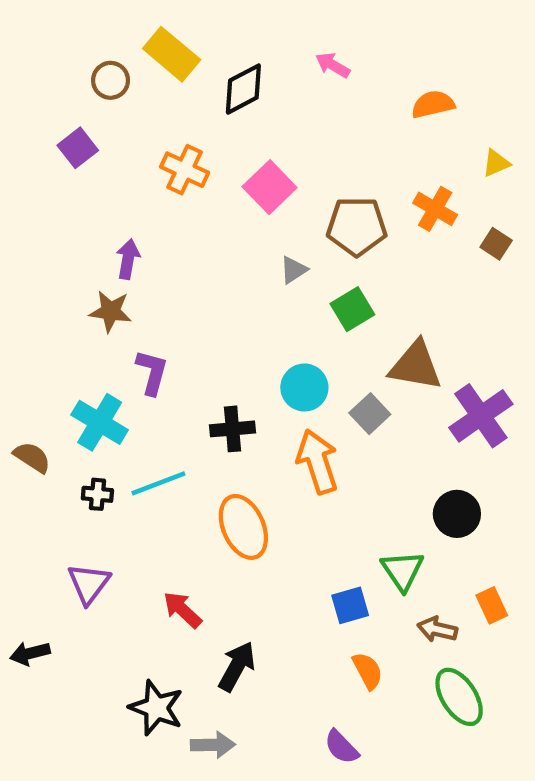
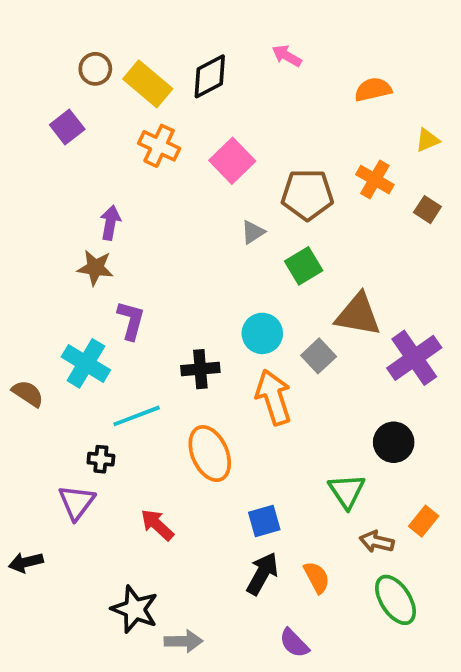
yellow rectangle: (172, 54) -> (148, 84), moved
black cross: (97, 494) -> (101, 459), moved
blue square: (350, 605) -> (264, 521), moved
orange rectangle: (492, 605) -> (424, 521), turned 64
black arrow: (237, 666) -> (262, 574), moved

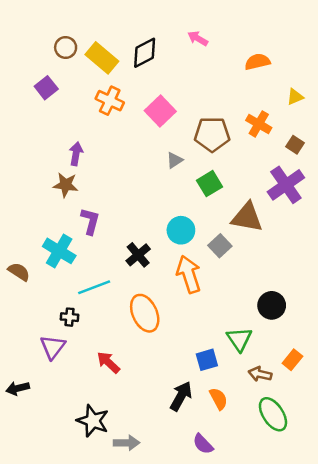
purple cross: (414, 358) -> (286, 185), moved
black cross: (200, 369) -> (138, 255), turned -35
blue square: (264, 521) -> (207, 360), moved

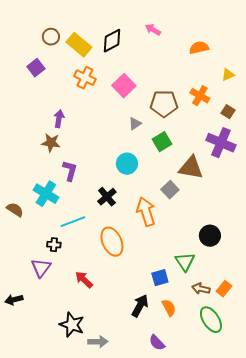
purple cross: (286, 185) -> (221, 143), turned -32
cyan circle: (181, 230) -> (127, 164), moved
orange rectangle: (292, 360) -> (224, 289), moved

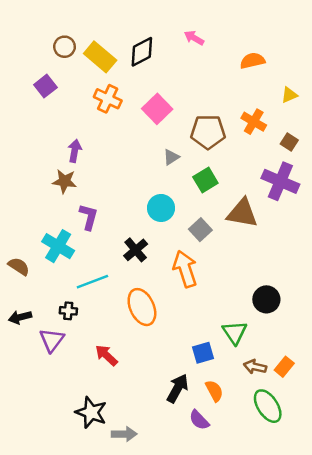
gray square: (170, 190) -> (200, 230), moved
black arrow: (14, 300) -> (20, 317), moved
purple semicircle: (157, 343) -> (199, 420), moved

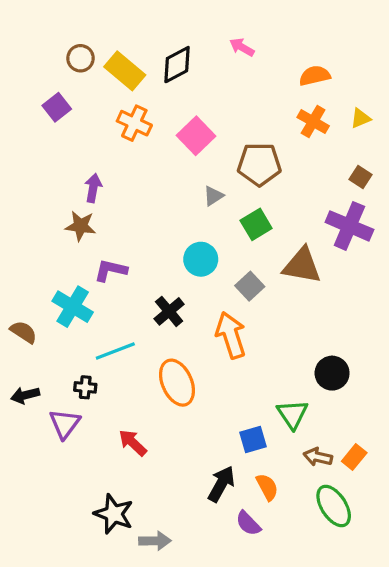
orange cross: (254, 122) -> (313, 122), moved
purple L-shape: (89, 217) -> (111, 270), turned -92

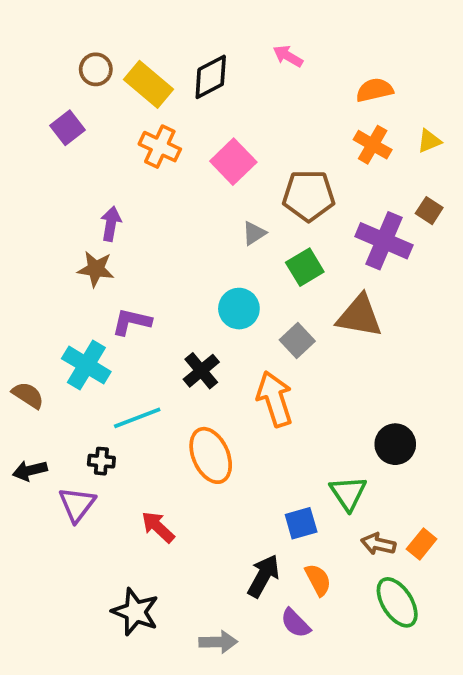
purple cross: (349, 226) -> (384, 241), moved
gray arrow: (155, 541) -> (218, 642), moved

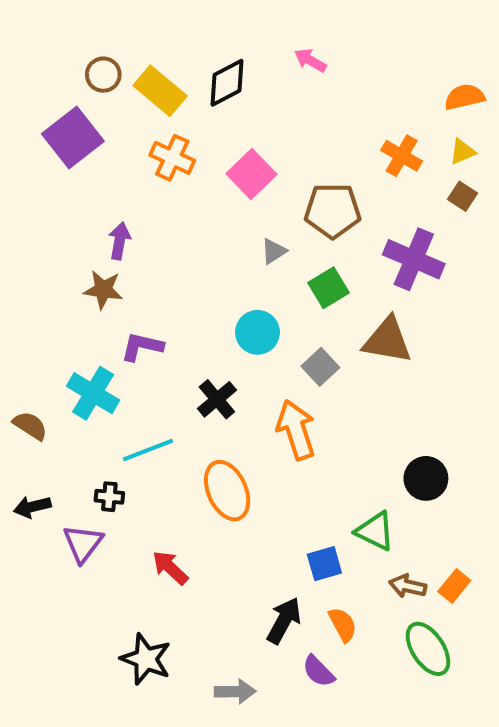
orange semicircle: (375, 90) -> (464, 97), moved
purple square: (68, 128) -> (73, 137), size x1.6
brown square: (429, 211) -> (462, 196), moved
green triangle: (348, 493) -> (375, 531), turned -30

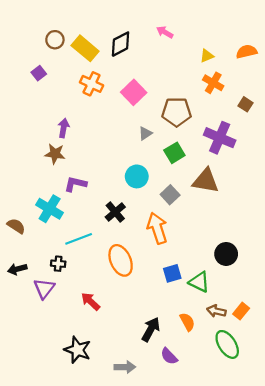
purple square: (73, 137) -> (39, 73), size x0.5
yellow triangle: (462, 152) -> (207, 56), moved
blue square: (324, 564) -> (172, 273), moved
orange semicircle: (343, 625) -> (187, 322), moved

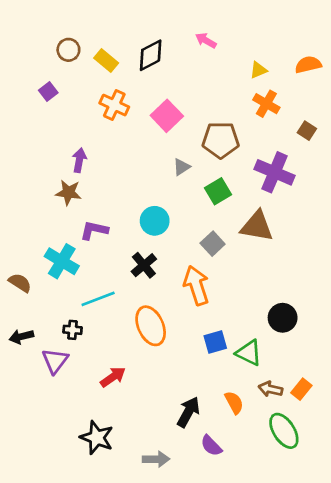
yellow rectangle: (85, 48) -> (106, 61), size x0.7
cyan circle: (137, 176) -> (155, 221), moved
red arrow: (90, 301) -> (113, 377), turned 102

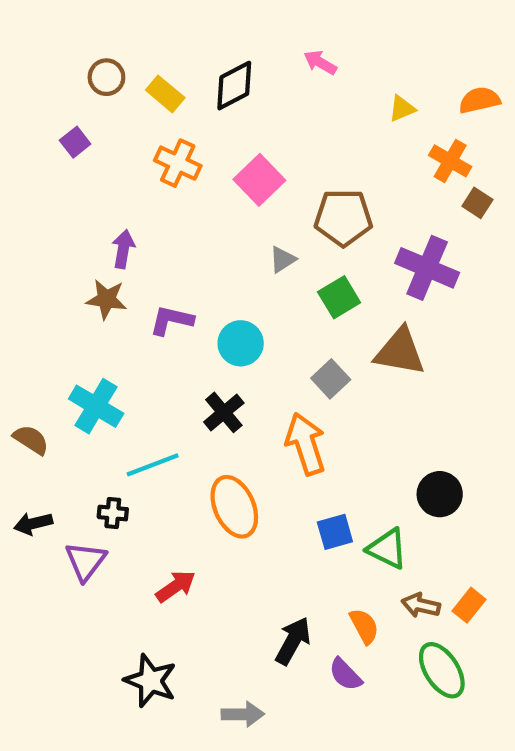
orange cross: (266, 104) -> (450, 161), moved
purple L-shape: (94, 230) -> (171, 320), moved
purple semicircle: (211, 446) -> (345, 674), moved

